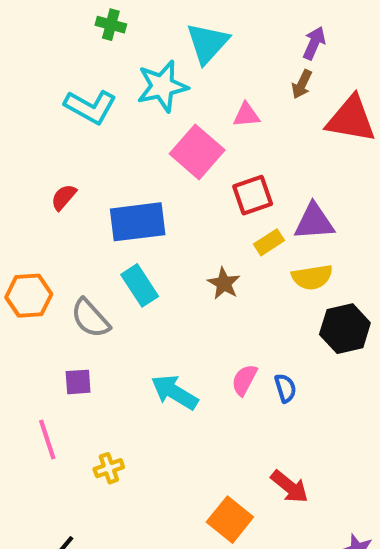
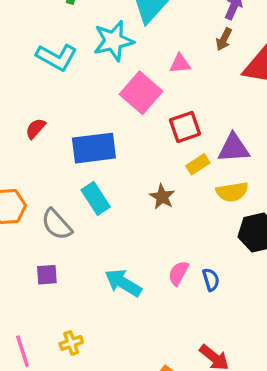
pink line: (47, 439) -> (22, 351), moved

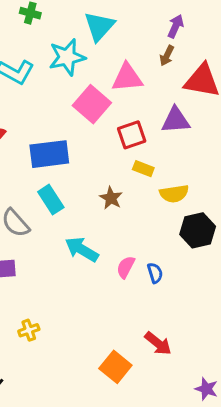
pink triangle: (180, 64) -> (127, 78), size x1.6
purple triangle: (234, 148) -> (176, 120), moved
yellow rectangle: (198, 164) -> (143, 169), turned 54
cyan arrow: (123, 283) -> (82, 249), moved

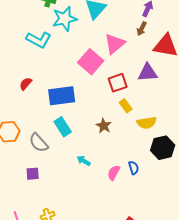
cyan star: (67, 57) -> (65, 19), moved
pink triangle: (127, 78) -> (115, 44), turned -35
yellow rectangle: (143, 169) -> (126, 106), turned 32
cyan arrow: (82, 249) -> (84, 161), size x0.6
blue semicircle: (155, 273) -> (134, 168), moved

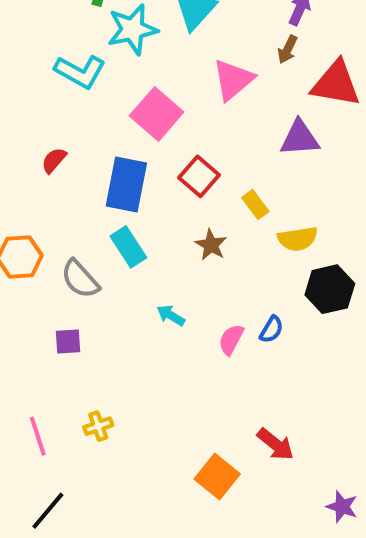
pink square: (91, 62) -> (157, 114), moved
red square: (118, 83) -> (199, 176), moved, turned -30
blue rectangle: (62, 96) -> (126, 184), turned -72
blue semicircle: (134, 168) -> (271, 329), turned 48

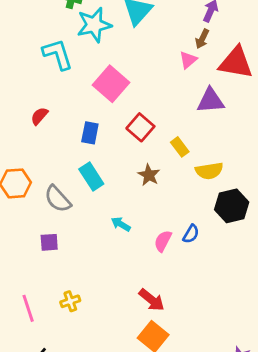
cyan L-shape: (80, 72) -> (58, 54), turned -136
pink triangle: (233, 80) -> (188, 60), moved, size x0.6
blue rectangle: (126, 184) -> (90, 133), size x0.6
red arrow: (275, 444) -> (152, 300), moved

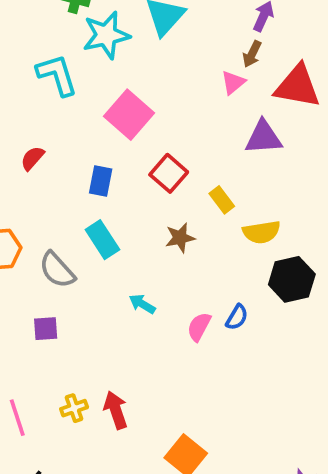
brown star: (149, 175) -> (180, 238), turned 30
red arrow: (152, 300) -> (116, 410), moved, turned -148

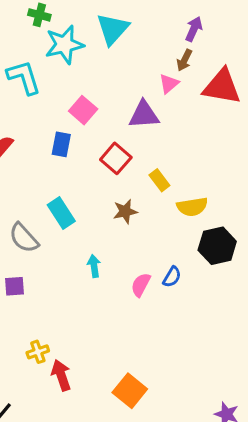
pink square: (129, 115) -> (83, 110), size x0.7
purple triangle: (263, 137) -> (144, 115), moved
blue rectangle: (101, 181) -> (61, 144), moved
cyan arrow: (142, 304) -> (94, 266), turned 50
red arrow: (116, 410) -> (61, 375), moved

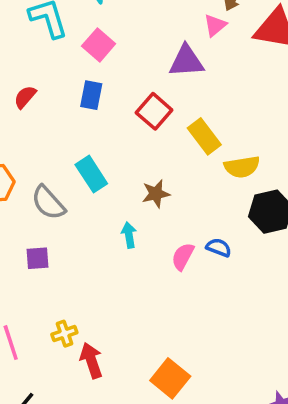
pink square: (83, 110) -> (99, 45), moved
yellow rectangle: (159, 180) -> (204, 136), size x1.4
brown star: (125, 211) -> (156, 194), moved
blue semicircle: (172, 277) -> (219, 248), turned -100

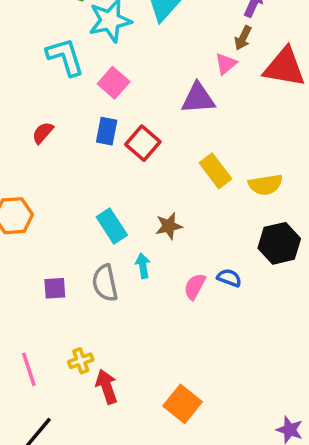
red square: (154, 111) -> (143, 143), moved
yellow semicircle: (242, 167) -> (265, 185), moved
cyan rectangle: (91, 174) -> (112, 226), moved
gray semicircle: (48, 203) -> (105, 283), moved, turned 30

